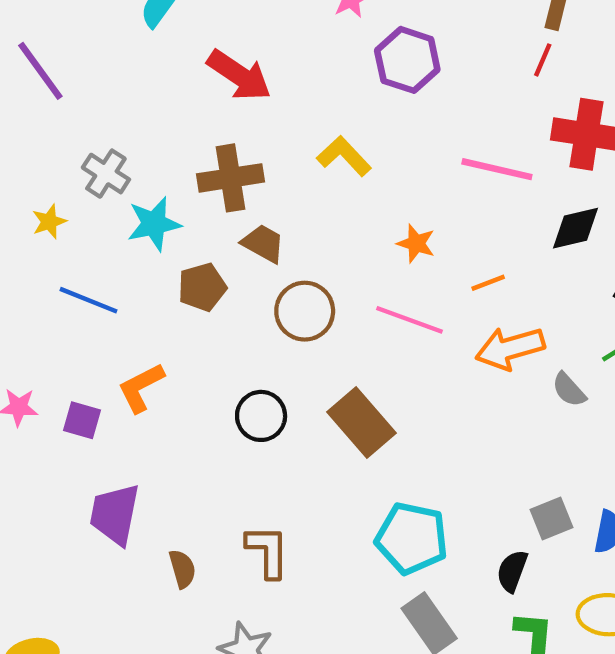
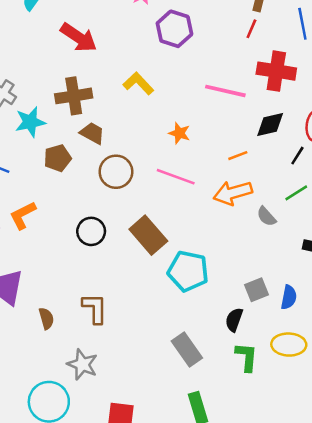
orange line: (488, 283) -> (238, 156), moved
cyan pentagon: (412, 538) -> (188, 271), moved

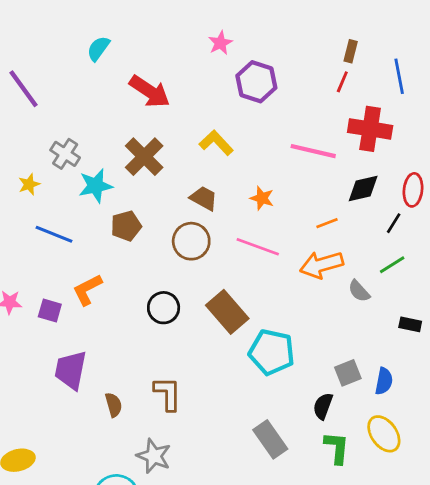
brown cross: (74, 96) -> (144, 157), turned -36
brown trapezoid: (92, 133) -> (204, 198), moved
yellow ellipse: (289, 345) -> (384, 434), turned 52

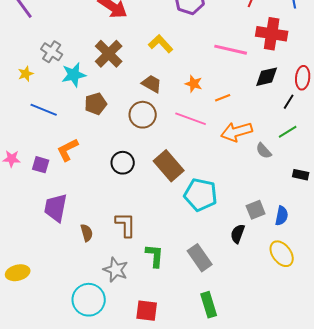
orange line: (327, 223) -> (223, 98), moved
green L-shape: (337, 448) -> (155, 256), moved

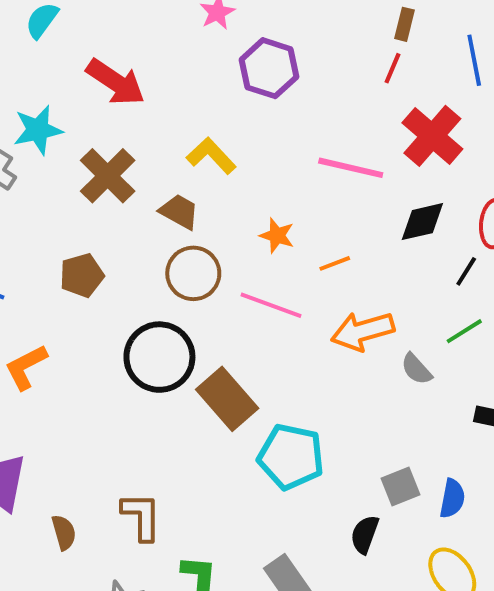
red cross: (272, 34) -> (432, 136), turned 32
cyan star: (74, 75) -> (38, 130), moved
brown trapezoid: (152, 84) -> (179, 212), moved
brown circle: (143, 115) -> (193, 273), moved
black circle: (123, 163) -> (159, 357), moved, size x1.5

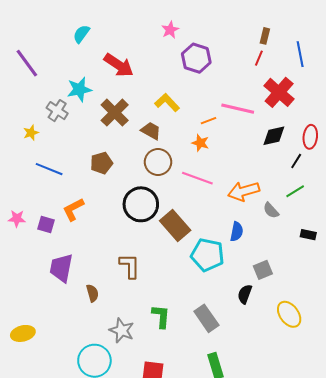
orange line: (335, 263) -> (208, 121), moved
blue semicircle: (452, 499) -> (237, 232), moved
brown L-shape: (141, 516) -> (130, 266), moved

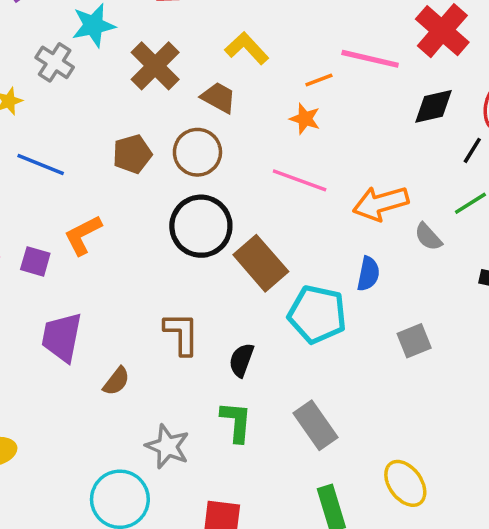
brown circle: (158, 162) -> (197, 152), moved
brown semicircle: (92, 293) -> (116, 381), turned 54
black semicircle: (245, 294) -> (241, 360), moved
yellow ellipse: (289, 314) -> (405, 483), moved

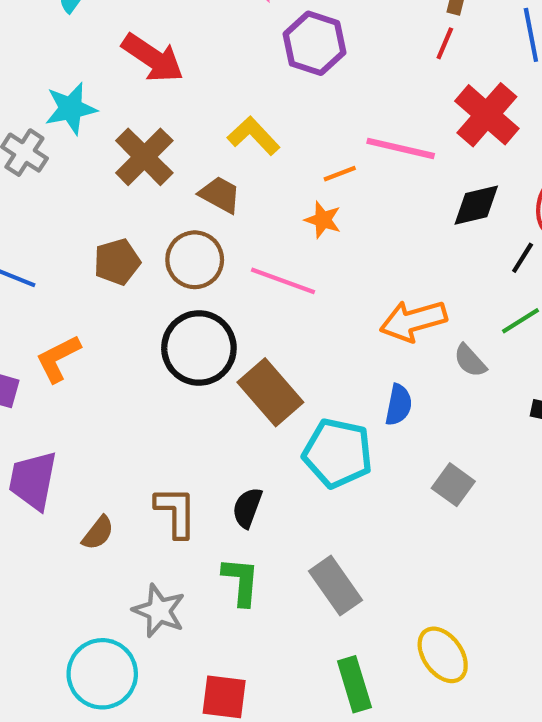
pink line: (300, 180) -> (283, 281), moved
brown L-shape: (182, 334) -> (176, 512), moved
gray square: (414, 341) -> (453, 485), turned -32

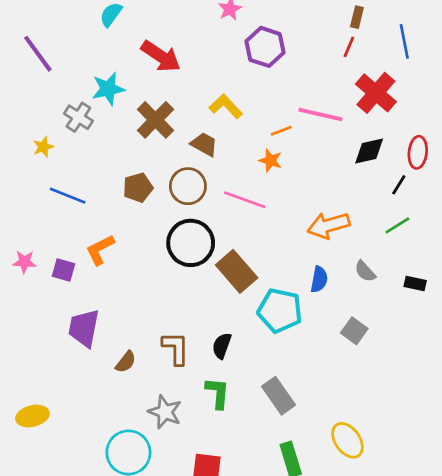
gray semicircle: (470, 361) -> (365, 271), moved

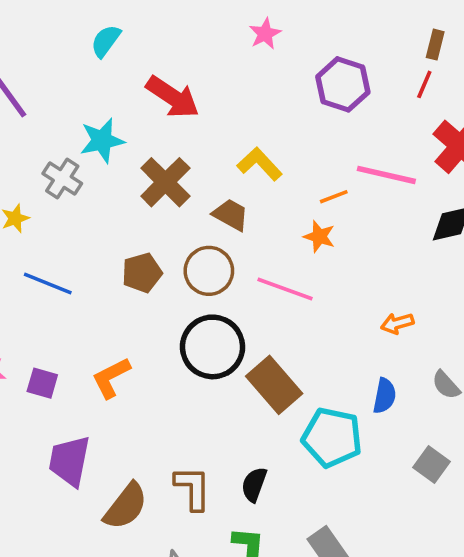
purple hexagon: (265, 47) -> (343, 84), moved
orange arrow: (329, 225) -> (397, 323), size x0.6
orange L-shape: (100, 250) -> (111, 378), moved
brown semicircle: (126, 362) -> (126, 506), size x1.6

